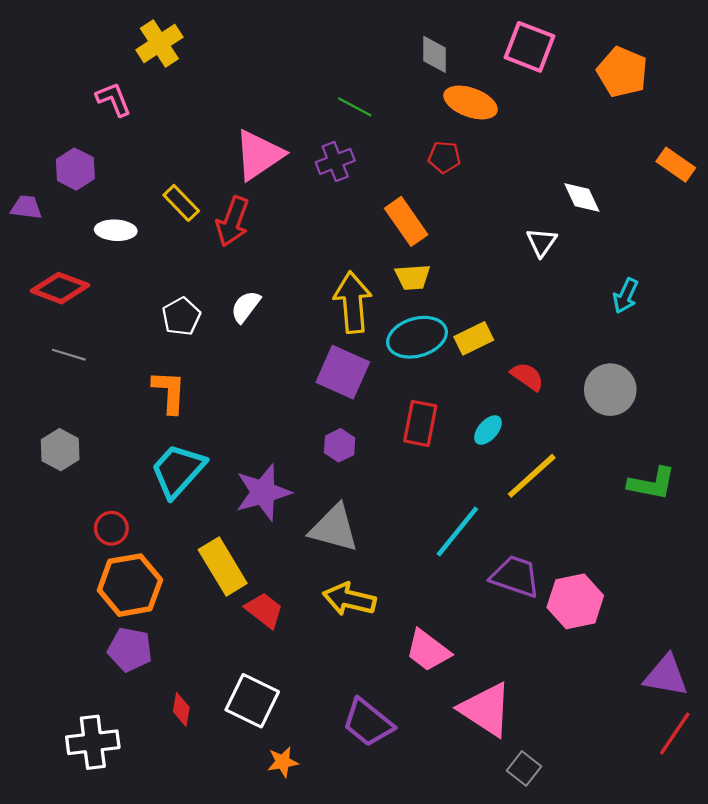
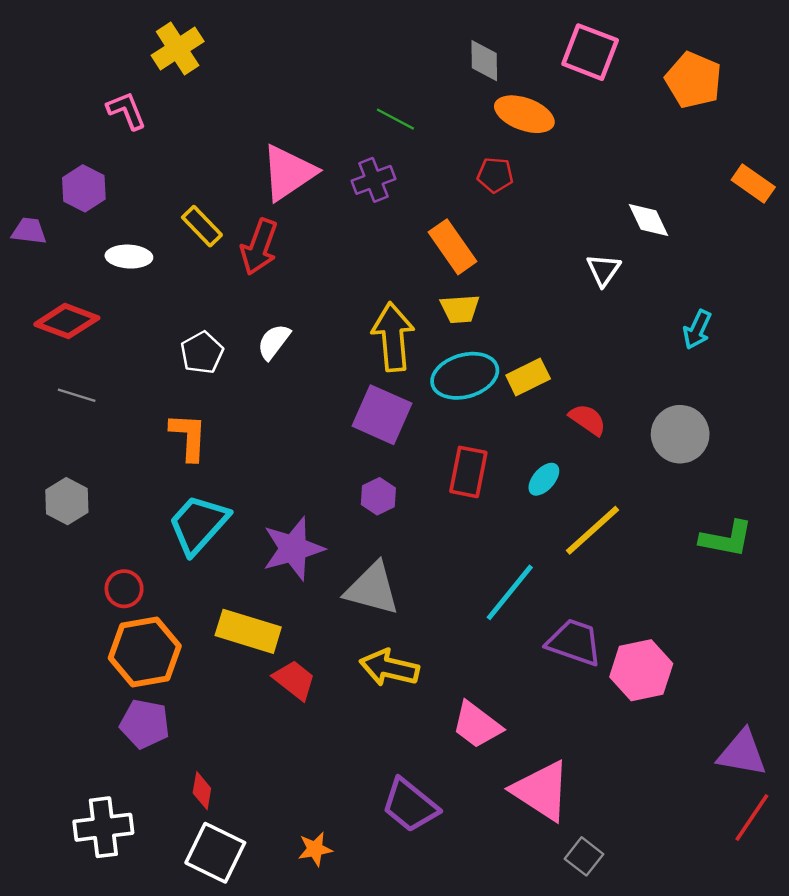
yellow rectangle: (223, 566) -> (248, 631), turned -42
white square: (252, 701) -> (215, 853), moved

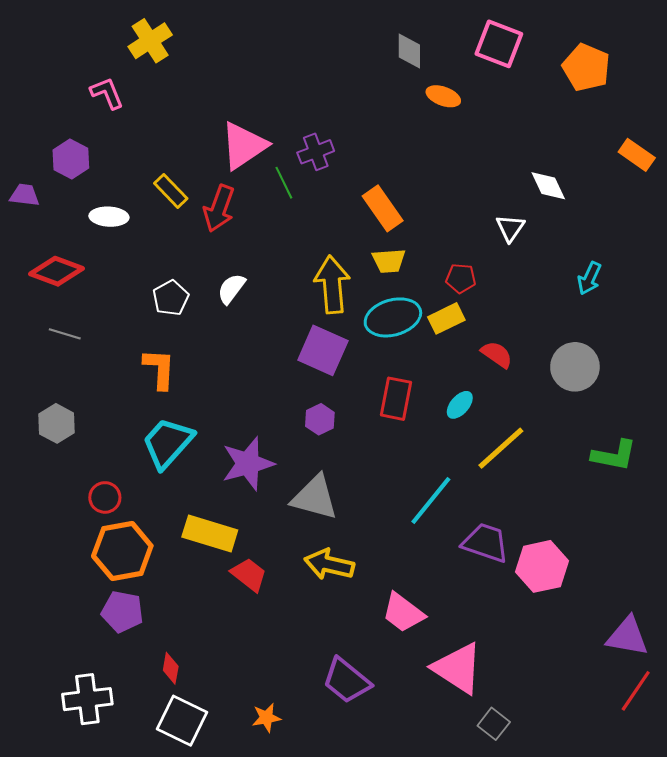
orange ellipse: (524, 114) -> (443, 96), size x0.7
green line: (395, 119) -> (284, 183), moved, turned 36
red pentagon: (495, 175) -> (461, 278), moved

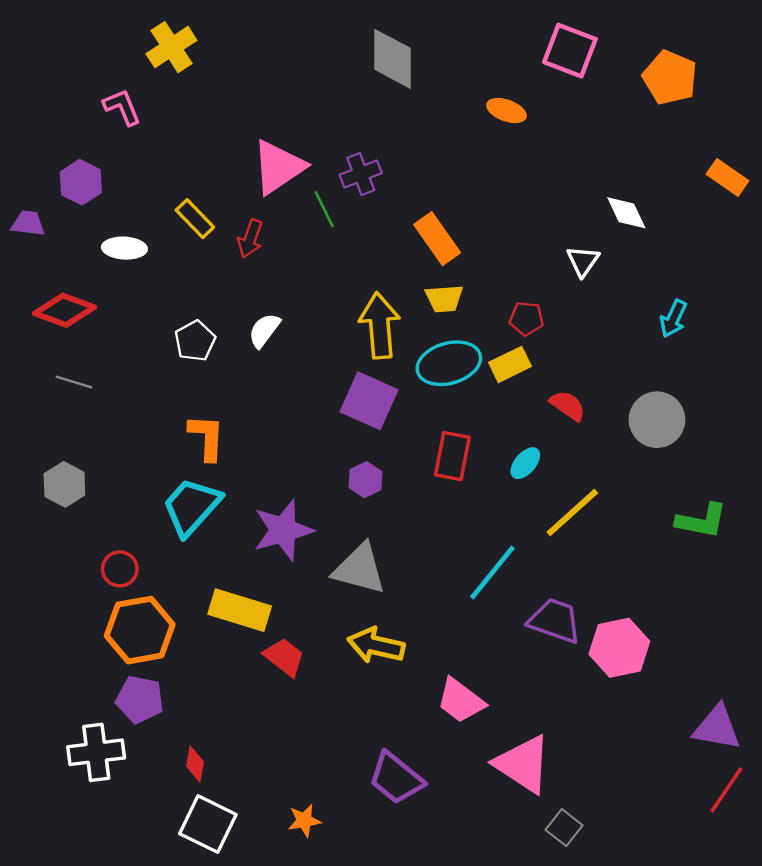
gray diamond: (409, 51) -> (392, 59), moved, size x1.5
red arrow: (219, 208) -> (250, 239), size x0.7
orange L-shape: (159, 369) -> (207, 437), moved
white cross: (87, 699) -> (96, 752), moved

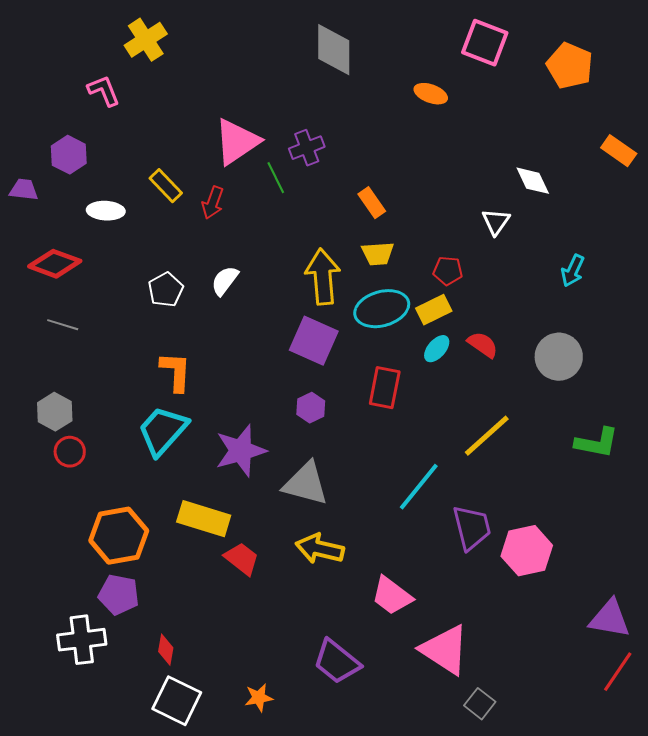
orange rectangle: (437, 239) -> (372, 203), size x0.7
cyan ellipse: (525, 463) -> (437, 349), moved
red circle: (120, 569) -> (70, 452), moved
purple trapezoid: (555, 621) -> (472, 528), turned 57

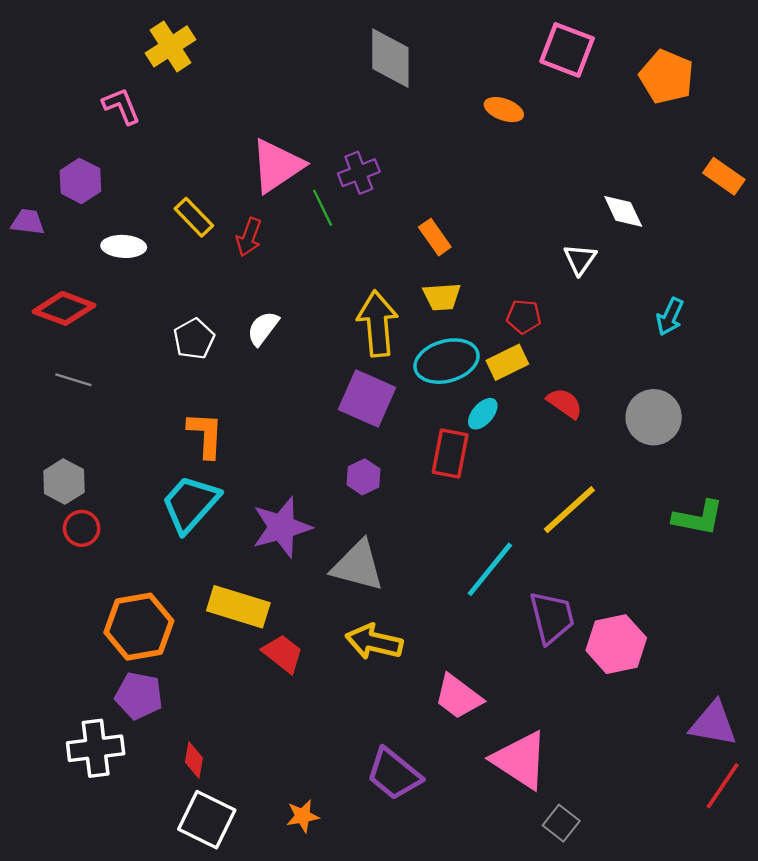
cyan ellipse: (437, 349) -> (483, 414), moved

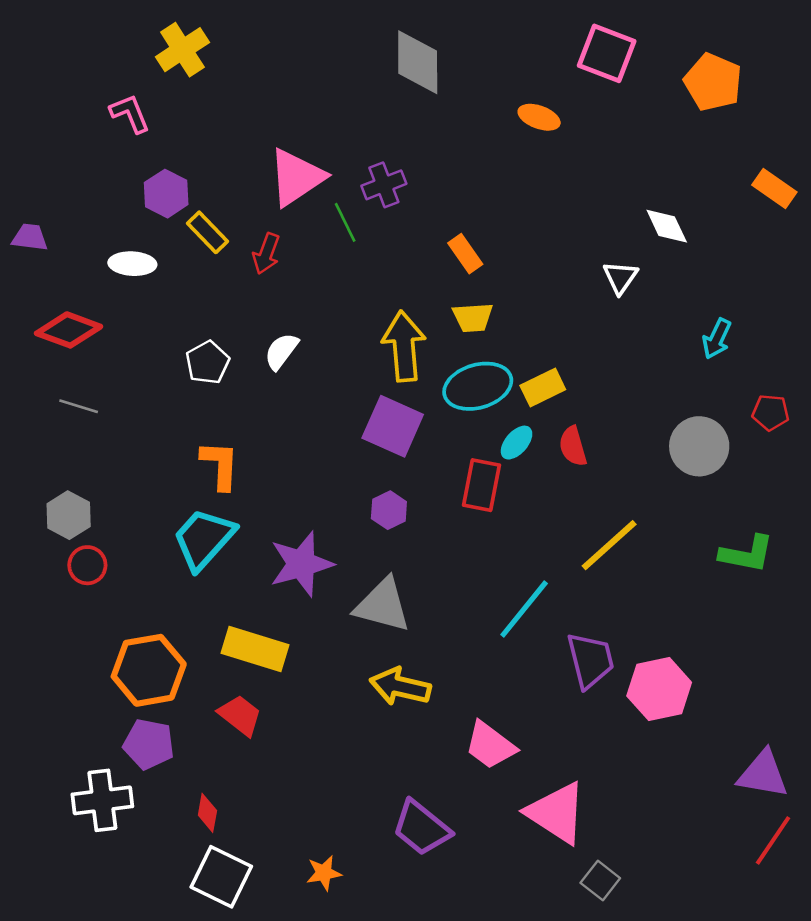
purple hexagon: (80, 181) -> (166, 194), moved
red pentagon: (524, 317) -> (771, 413), moved
red semicircle: (565, 403) -> (573, 446), moved, turned -141
red trapezoid: (283, 654) -> (240, 715), moved

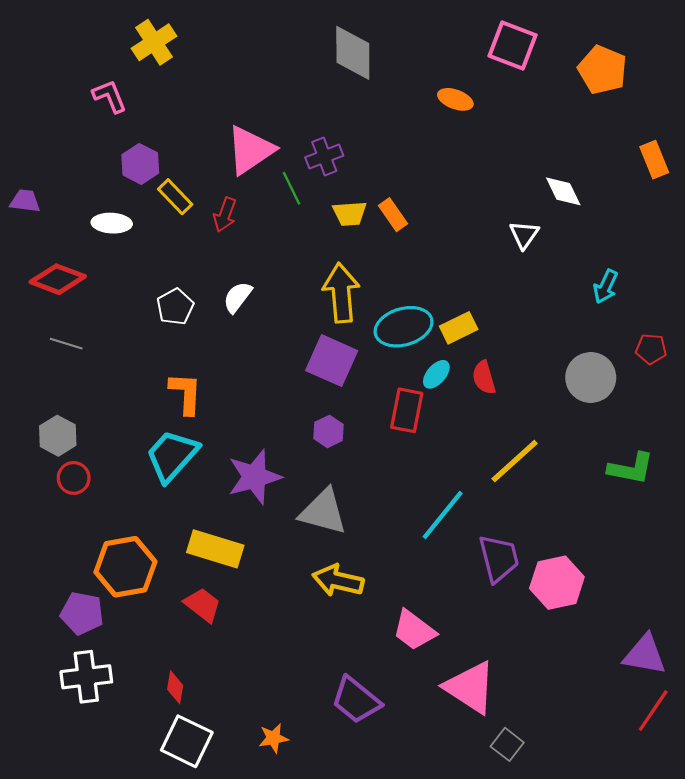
orange rectangle: (774, 189) -> (654, 160), turned 33
yellow trapezoid: (473, 317) -> (350, 214), moved
purple pentagon: (149, 744) -> (82, 613), moved

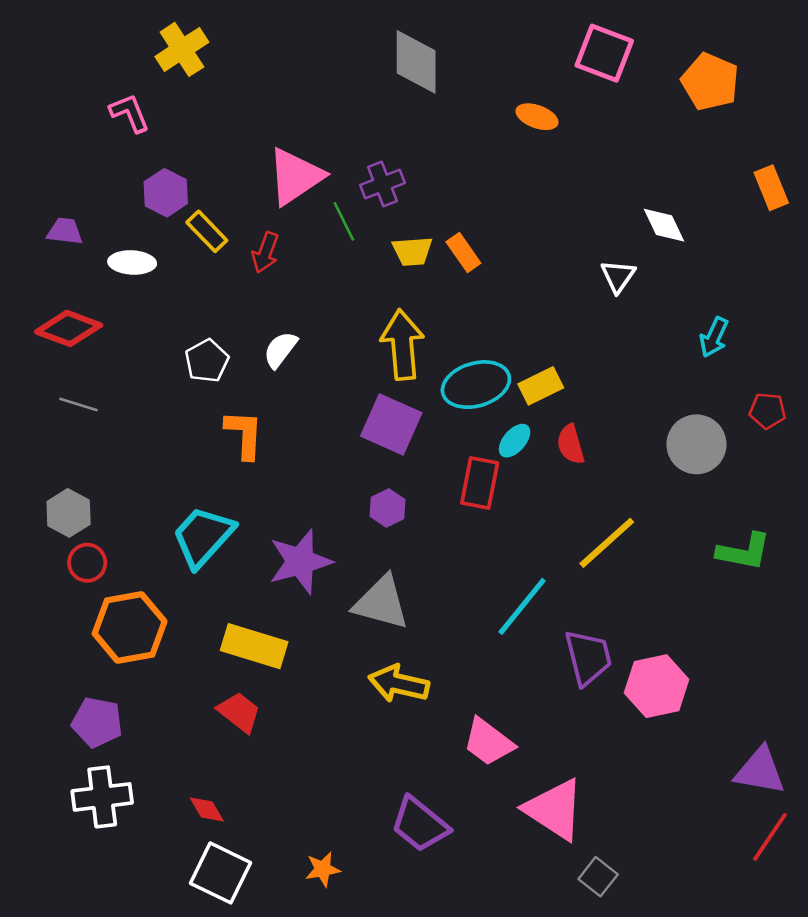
purple trapezoid: (25, 201) -> (65, 231), moved
orange L-shape: (186, 393) -> (244, 434), moved
orange hexagon: (125, 567) -> (130, 628), moved
red diamond: (175, 687) -> (207, 809), turned -40

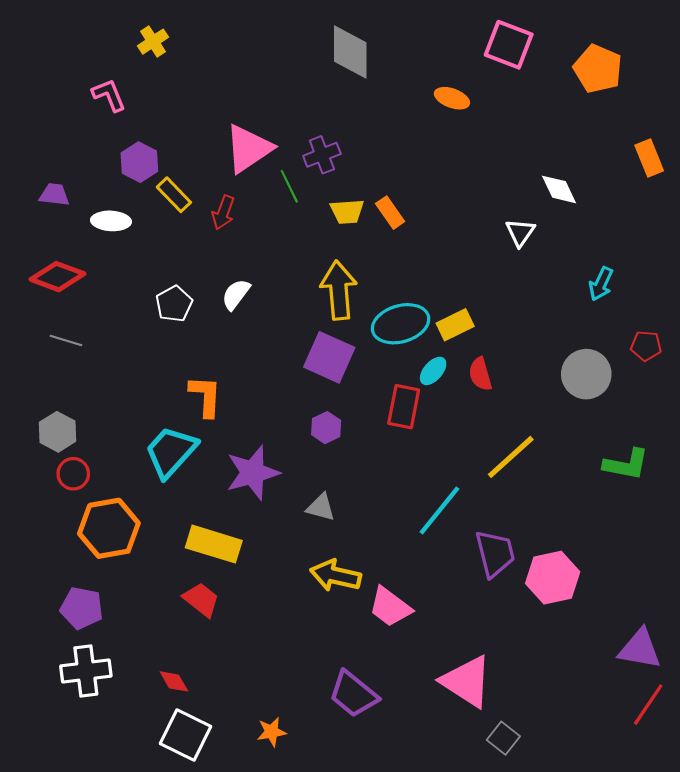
yellow cross: (182, 49) -> (153, 42), size x0.7
orange L-shape: (244, 434) -> (205, 396), moved
gray triangle: (381, 603) -> (321, 507), size x0.6
pink trapezoid: (488, 742) -> (390, 607), moved

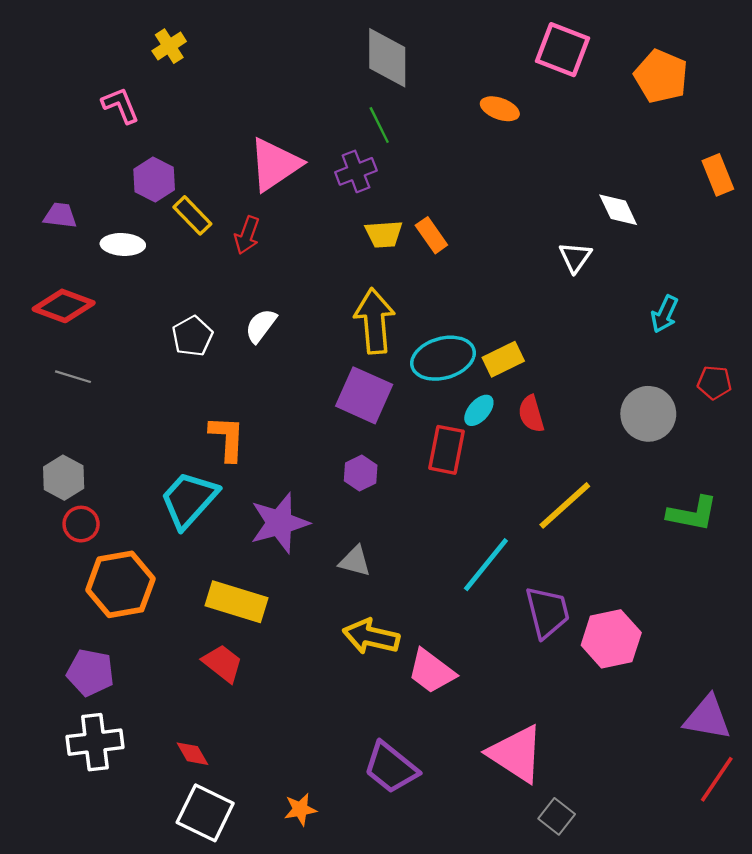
green line: (289, 186) -> (379, 125), moved

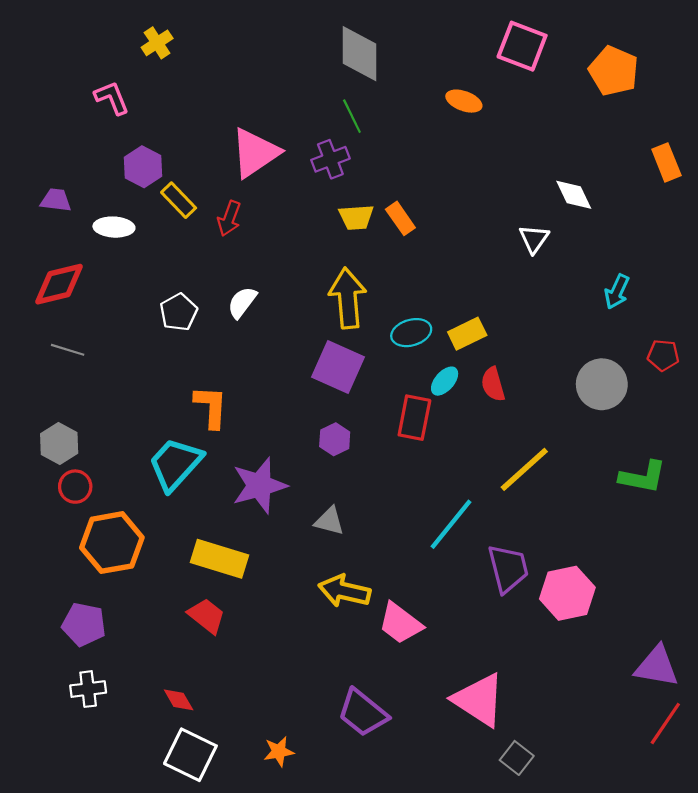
red diamond: (64, 306) -> (59, 284), turned -34
cyan ellipse: (443, 358) -> (411, 333), size x0.7
white cross: (95, 742) -> (88, 689), size x0.7

